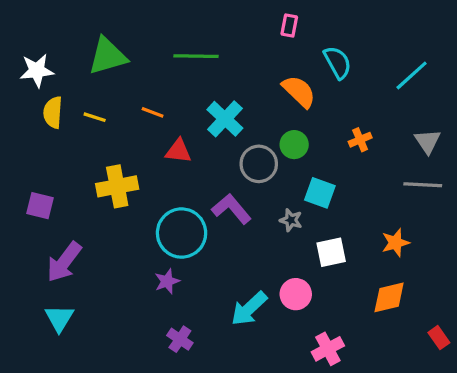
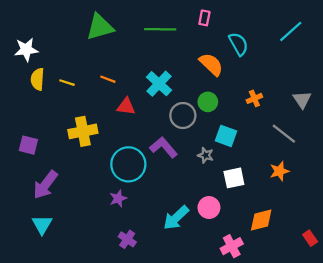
green triangle: (108, 56) -> (100, 27), moved
green line: (196, 56) -> (160, 29), moved
cyan line: (412, 75) -> (291, 31), moved
gray line: (423, 185) -> (284, 134), moved, turned 35
orange diamond: (389, 297) -> (261, 220), moved

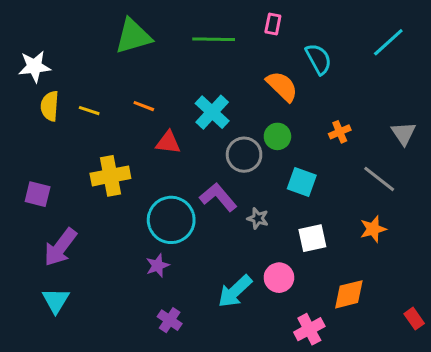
gray star: (206, 155) -> (258, 218), moved

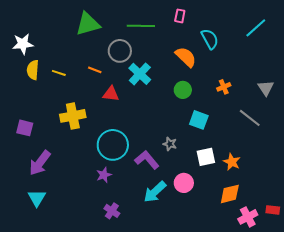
gray circle: (244, 155) -> (120, 51), moved
purple L-shape: (218, 197) -> (147, 160), moved
orange star: (373, 229) -> (232, 162), moved, turned -30
red rectangle: (414, 319) -> (273, 210), turned -48
pink cross: (309, 329) -> (248, 217), moved

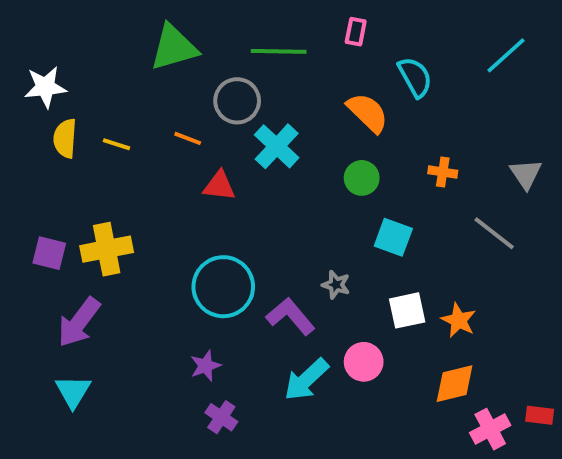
orange cross: (224, 87) -> (443, 172), turned 32
yellow cross: (73, 116) -> (107, 249), moved
purple star: (104, 175) -> (205, 366), moved

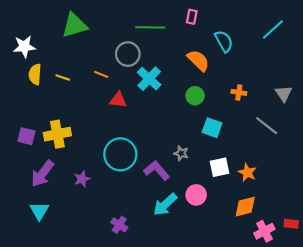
green triangle: (174, 47) -> (74, 25), moved
purple star: (205, 366) -> (82, 179), moved

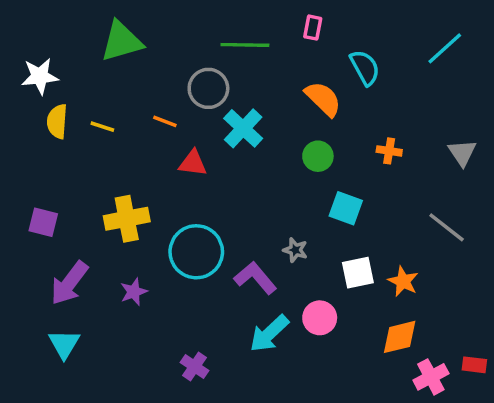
gray line: (267, 126) -> (447, 227), moved
yellow cross: (57, 134) -> (127, 219), moved

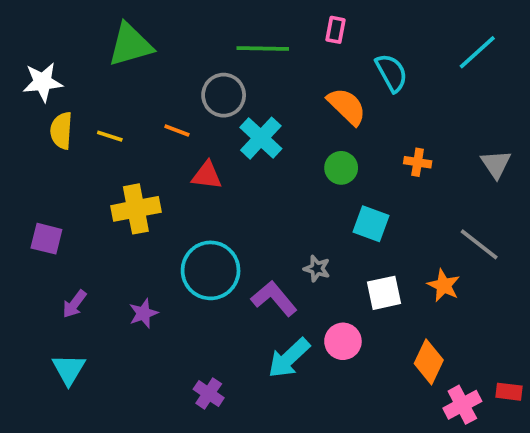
yellow cross: (127, 219) -> (136, 209), moved
orange star: (403, 281) -> (444, 285), moved
purple arrow: (69, 283) -> (74, 304), size x0.6
orange diamond: (400, 337) -> (429, 362), turned -51

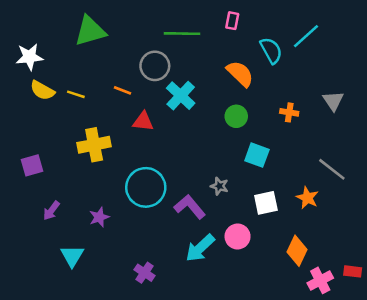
cyan line: (477, 52) -> (306, 36), moved
yellow semicircle: (61, 131) -> (42, 90), turned -65
gray triangle: (496, 164) -> (333, 101), moved
purple square: (46, 239) -> (32, 165), turned -30
cyan triangle: (69, 369) -> (72, 256), moved

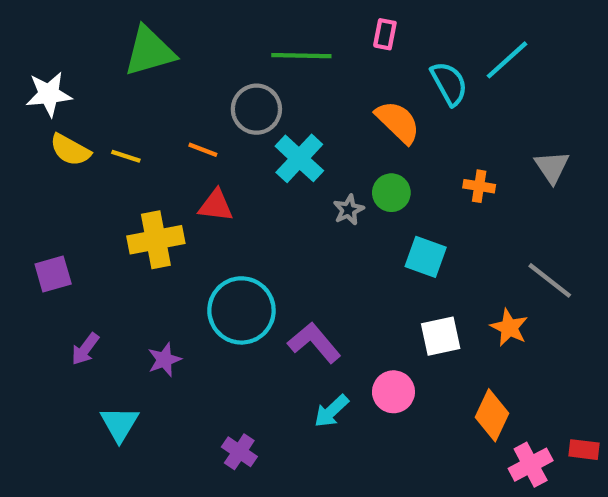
red triangle: (143, 121) -> (216, 206), moved
gray star: (219, 186) -> (349, 210), moved, turned 30
cyan arrow: (200, 248) -> (331, 411), size x0.7

